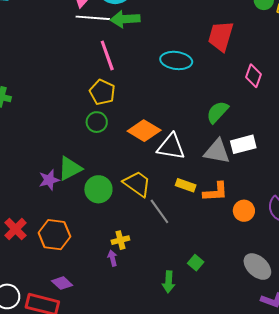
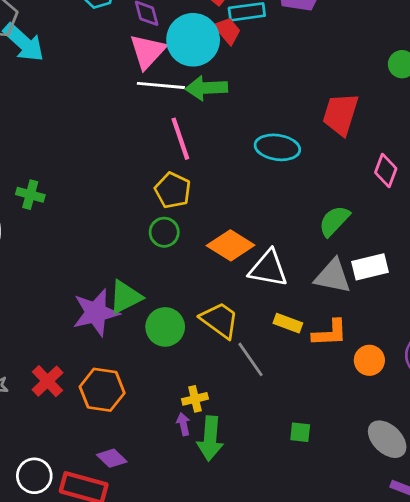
purple star: (49, 180) -> (96, 313), size x1.6
green square: (196, 263) -> (300, 432), turned -35
green arrow: (169, 282) -> (210, 438), moved, size x1.4

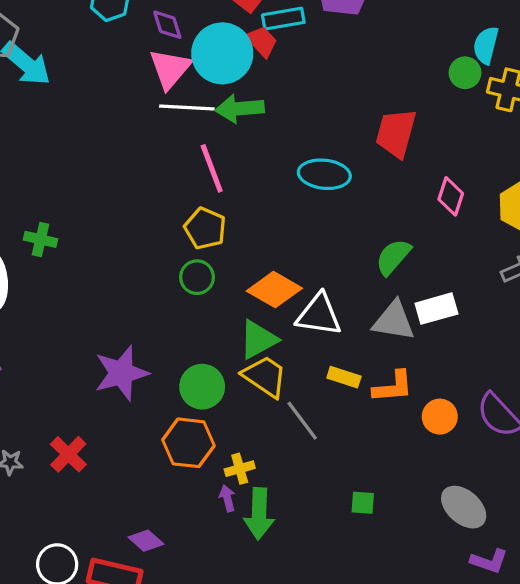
green triangle: (125, 297) -> (258, 340), moved
orange hexagon: (102, 390) -> (188, 443), moved

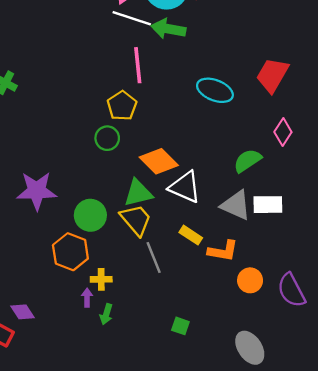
pink diamond: (451, 196) -> (283, 132), moved
green arrow: (259, 514) -> (106, 314), size x0.6

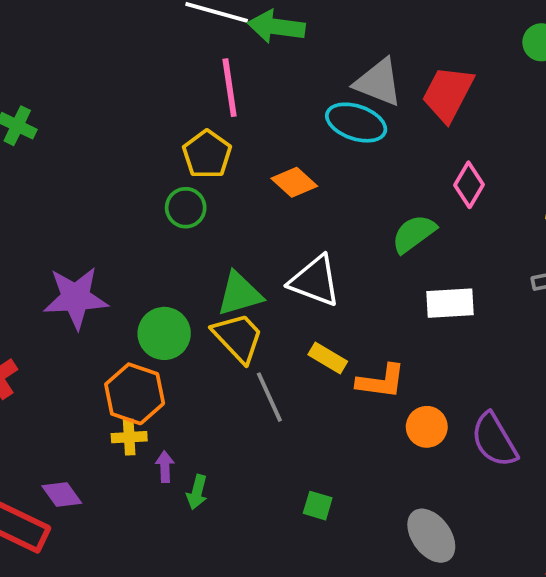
orange diamond: (159, 161) -> (294, 182), moved, size x0.7
gray triangle: (236, 205) -> (378, 82), moved
yellow cross: (101, 279) -> (129, 437), moved

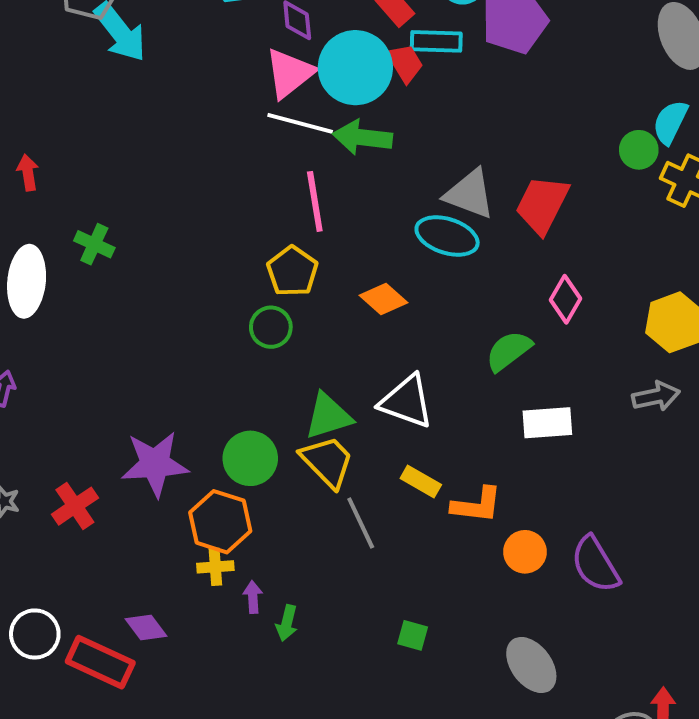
purple star: (76, 298) -> (155, 464), moved

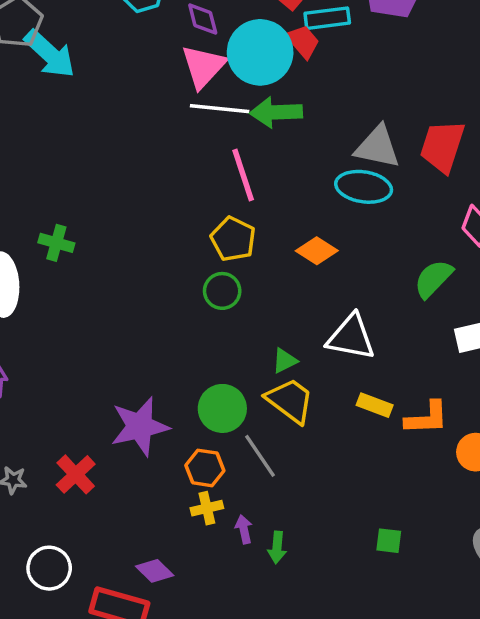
green triangle: (328, 416) -> (285, 361), size x0.6
orange hexagon: (220, 522) -> (205, 468), size x0.7
gray line: (361, 523) -> (260, 456), moved
white circle: (35, 634) -> (49, 568), moved

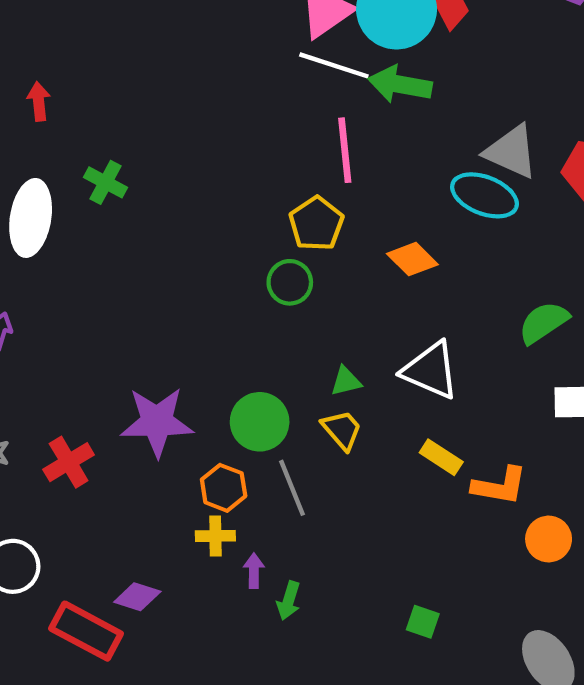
yellow trapezoid: (290, 401) -> (342, 430), size x0.7
purple diamond: (155, 571) -> (137, 597), turned -39

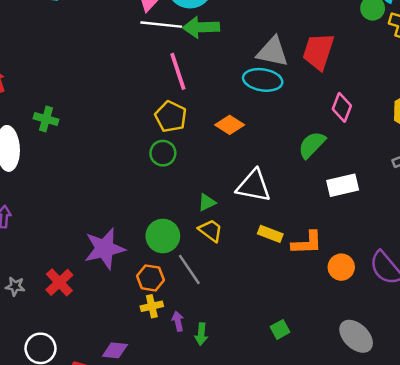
green square: (423, 622) -> (280, 329), turned -36

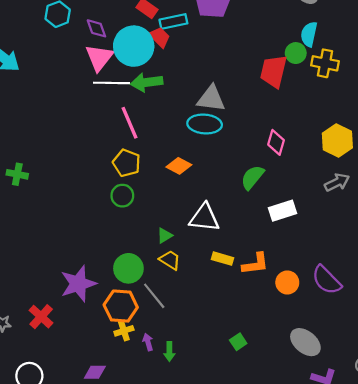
red trapezoid: (318, 51) -> (274, 71), moved
orange hexagon: (150, 278) -> (121, 306), size x1.4

